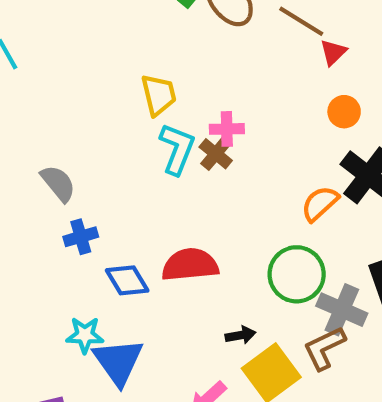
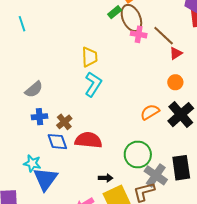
pink cross: (227, 129) -> (139, 34), moved
brown cross: (216, 154) -> (64, 122), moved
gray semicircle: (58, 183) -> (34, 89), turned 78
orange semicircle: (320, 204) -> (150, 112), moved

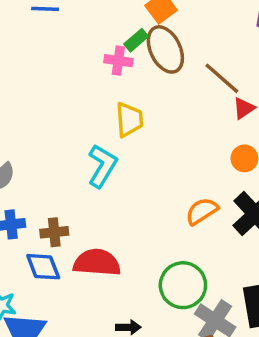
pink cross: (139, 34) -> (118, 61), moved
yellow trapezoid: (89, 57) -> (129, 120), moved
brown cross: (64, 122) -> (54, 232), turned 35

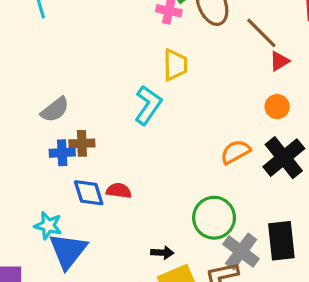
brown cross: (54, 232) -> (82, 143), moved
red semicircle: (97, 263) -> (119, 191), moved, size x0.6

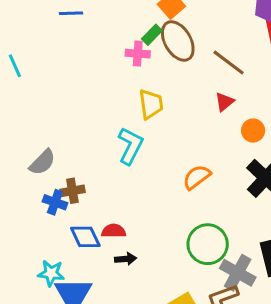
red triangle: (279, 61) -> (225, 102), moved
orange semicircle: (235, 152) -> (197, 177), moved
blue cross: (62, 153) -> (55, 202), turned 30
black arrow: (162, 253) -> (126, 259), moved

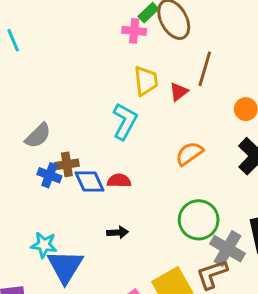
brown line: (229, 63) -> (205, 69), moved, turned 68
red triangle: (225, 102) -> (179, 92), moved
red semicircle: (114, 231) -> (119, 181), moved
blue diamond: (85, 237) -> (90, 181), moved

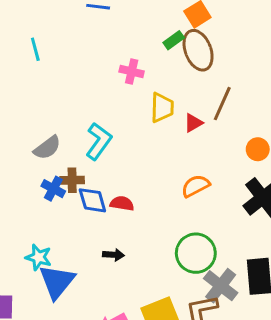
pink cross: (134, 31) -> (132, 72), moved
cyan L-shape: (125, 121) -> (99, 141), moved

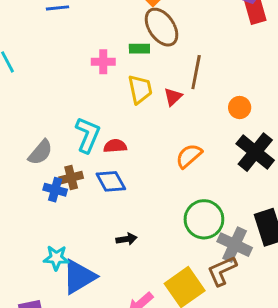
green rectangle: (174, 40) -> (139, 49), moved, turned 48
blue diamond: (92, 200) -> (111, 181), moved
red semicircle: (122, 203) -> (115, 146), moved
blue triangle: (57, 282) -> (79, 277), turned 33

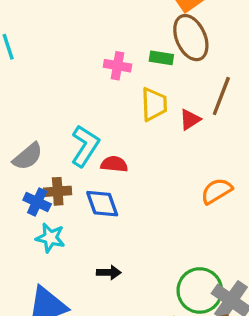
orange semicircle: (189, 156) -> (217, 191), moved
green circle: (204, 219) -> (200, 290), moved
cyan star: (56, 258) -> (50, 238), moved

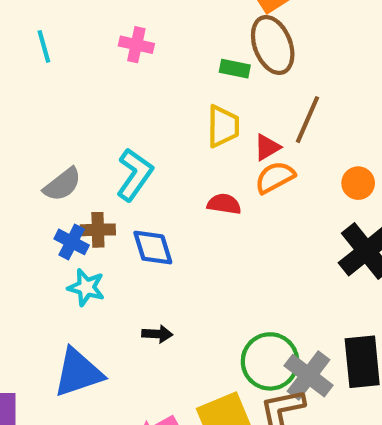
pink cross: (118, 66) -> (136, 45), moved
red semicircle: (114, 164) -> (224, 204), moved
orange semicircle: (217, 191) -> (275, 177), moved

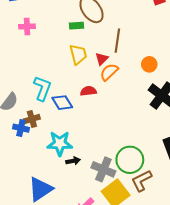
blue diamond: (153, 248) -> (62, 103), moved
cyan star: (86, 287) -> (60, 143), moved, size x1.4
gray cross: (309, 376) -> (103, 169), moved

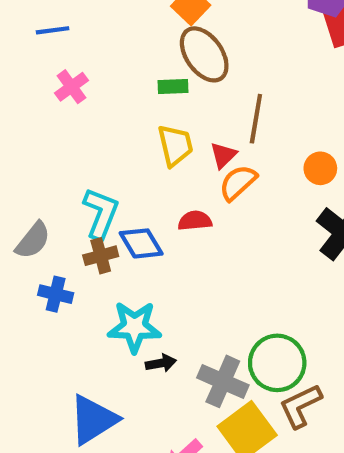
pink cross: (27, 27) -> (72, 87), turned -35
brown cross: (32, 119) -> (101, 256), moved

